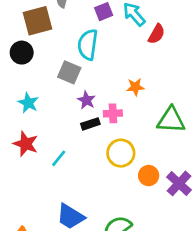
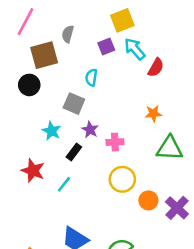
cyan semicircle: (88, 45) -> (91, 77), size x0.6
orange star: (135, 87) -> (153, 113), moved
cyan star: (28, 103) -> (52, 131), moved
black rectangle: (90, 124) -> (74, 152), moved, turned -35

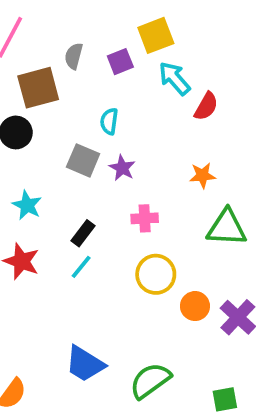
purple square: (106, 46) -> (120, 62), moved
purple star: (90, 130) -> (122, 168), moved
cyan star: (52, 131) -> (27, 205), moved
cyan line: (64, 184) -> (81, 267), moved

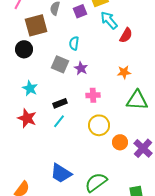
black rectangle: (83, 233) -> (60, 103), turned 32

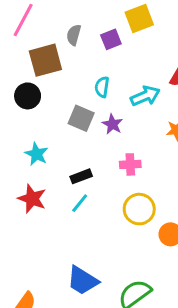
cyan arrow: (109, 20) -> (145, 96), moved, turned 108

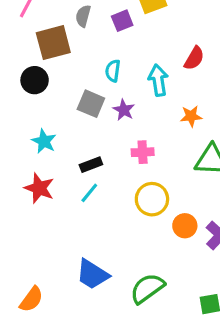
cyan arrow: (145, 96) -> (158, 80), turned -76

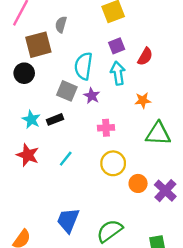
purple square: (122, 21) -> (117, 46), moved
cyan semicircle: (113, 71) -> (83, 66), size x1.6
black rectangle: (91, 165) -> (55, 119), moved
blue trapezoid: (92, 274) -> (68, 220), turned 80

